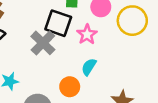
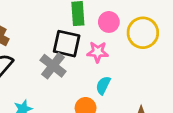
pink star: (87, 34) -> (98, 52), turned -30

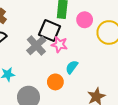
pink star: (98, 52) -> (59, 45), moved

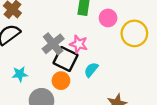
black square: (50, 31) -> (65, 59), moved
orange circle: (55, 82) -> (61, 81), moved

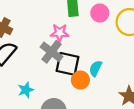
pink star: (79, 44) -> (60, 33), moved
orange circle: (61, 81) -> (80, 80), moved

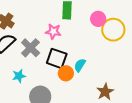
pink circle: (100, 13) -> (98, 19), moved
gray cross: (52, 52) -> (31, 48), moved

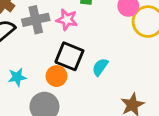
gray cross: (31, 48) -> (36, 20), moved, turned 30
orange circle: (66, 73) -> (56, 76), moved

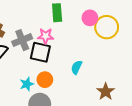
black square: (69, 56) -> (40, 52), moved
cyan star: (17, 77) -> (27, 84), moved

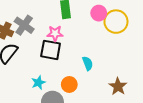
gray cross: (22, 40) -> (24, 25), moved, turned -30
cyan semicircle: (77, 67) -> (88, 63), turned 136
orange circle: (45, 80) -> (69, 84), moved

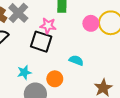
pink circle: (99, 13) -> (91, 23), moved
cyan semicircle: (88, 63) -> (76, 60), turned -56

